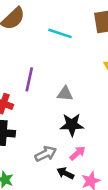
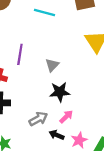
gray triangle: (65, 94) -> (52, 65), turned -48

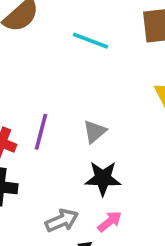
purple line: (20, 54) -> (41, 132), moved

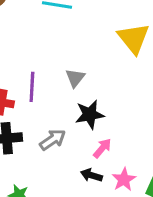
gray arrow: (62, 221) -> (53, 140), moved

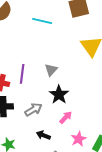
black star: (90, 114) -> (59, 95), turned -30
black arrow: (91, 175) -> (43, 135), moved

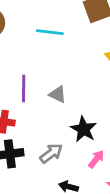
gray triangle: (51, 70) -> (58, 94), moved, turned -40
purple line: (22, 74) -> (24, 88), moved

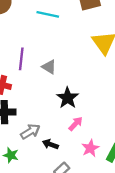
gray arrow: (51, 153) -> (30, 132), moved

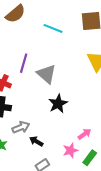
gray triangle: (49, 67) -> (46, 74), size x1.5
pink arrow: (76, 124) -> (85, 134), moved

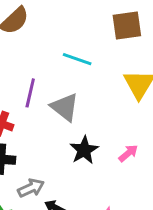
cyan line: (53, 28) -> (77, 59), moved
pink arrow: (85, 134) -> (128, 153), moved

